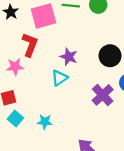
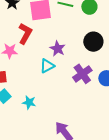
black circle: (110, 56) -> (93, 42), moved
purple cross: (103, 95) -> (82, 74), moved

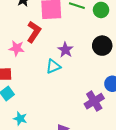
purple cross: (82, 74) -> (94, 101), moved
cyan star: (29, 102) -> (20, 119), moved

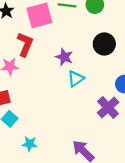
cyan triangle: (53, 66) -> (76, 79), moved

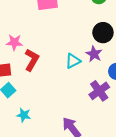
red L-shape: (25, 44) -> (32, 60), moved
purple star: (64, 57) -> (94, 54), moved

